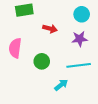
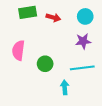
red arrow: (50, 29) -> (53, 17), moved
cyan arrow: (61, 85) -> (65, 87), turned -56

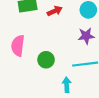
red arrow: (53, 17) -> (55, 11), turned -40

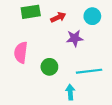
purple star: (86, 36) -> (75, 38), moved

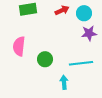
red arrow: (58, 17) -> (62, 10), moved
purple star: (75, 38) -> (89, 33), moved

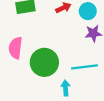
green circle: (45, 59) -> (44, 62), size x1.6

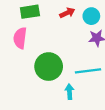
pink semicircle: (15, 48) -> (20, 38), moved

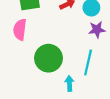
cyan line: (88, 71) -> (88, 63), turned -70

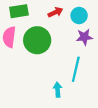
green circle: (49, 58) -> (37, 40), moved

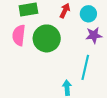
red arrow: (55, 12) -> (65, 11), turned -40

